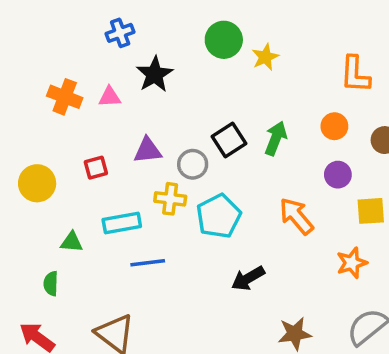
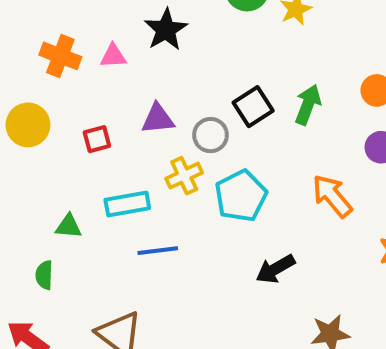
yellow circle: (37, 183) -> (28, 125), moved
yellow cross: (170, 199) -> (184, 176), turned -32

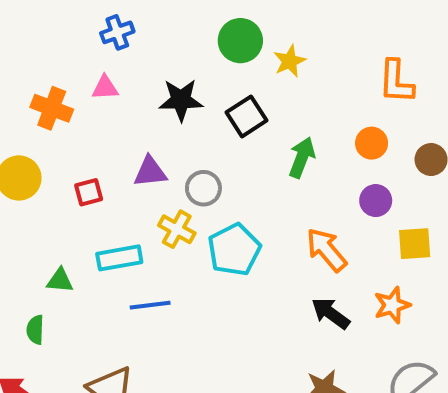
black star: (166, 30) -> (181, 100), moved, turned 30
pink triangle: (113, 56) -> (105, 88), moved
black square: (253, 107) -> (246, 116), moved
yellow cross: (184, 176) -> (177, 229), turned -36
black arrow: (275, 269) -> (331, 313), moved, turned 66

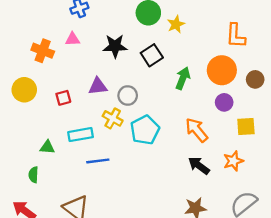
orange circle: (372, 143) -> (222, 70), size x1.6

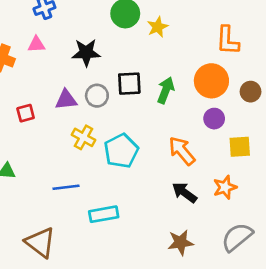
black square: (152, 55) -> (129, 84), moved, turned 30
gray circle: (128, 95) -> (97, 96), moved
cyan rectangle: (81, 135) -> (104, 214), moved

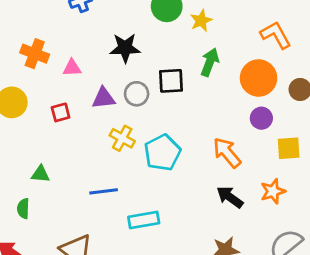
orange L-shape: (228, 40) -> (276, 35), turned 148
pink triangle: (36, 44) -> (72, 68), moved
green arrow: (166, 90) -> (210, 62), moved

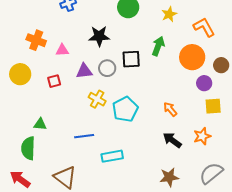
yellow star: (201, 21) -> (169, 14), moved
purple circle: (261, 118) -> (204, 83), moved
orange arrow: (227, 153) -> (170, 109), size x0.7
green semicircle: (23, 209) -> (28, 148), size x1.6

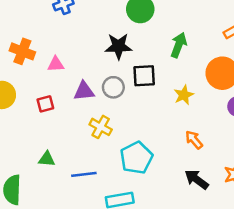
yellow star: (169, 14) -> (184, 95), moved
black star: (99, 36) -> (118, 46), moved
green arrow: (158, 46) -> (179, 45), moved
cyan pentagon: (125, 109) -> (136, 158), moved
green triangle: (40, 124) -> (47, 159), moved

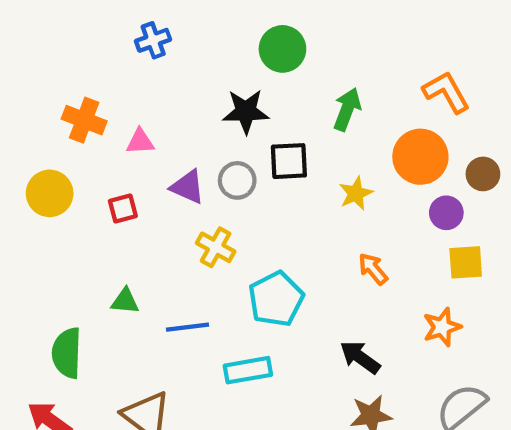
purple triangle: (84, 91) -> (188, 187), turned 30
black arrow: (197, 180) -> (360, 357), moved

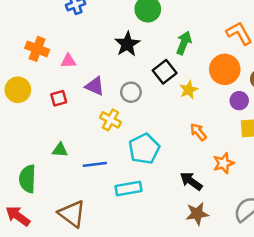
black star: (246, 111) -> (127, 44), turned -30
black square: (289, 161) -> (165, 72), moved, turned -35
gray circle: (237, 180) -> (131, 92), moved
orange star: (442, 327) -> (224, 163), moved

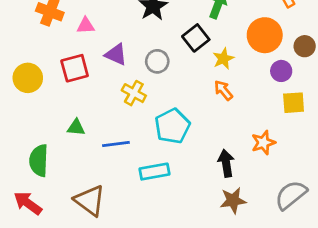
yellow circle: (18, 90) -> (28, 78), moved
red square: (59, 98) -> (75, 68), size x1.5
orange arrow: (198, 132) -> (223, 90), moved
black arrow: (191, 181) -> (226, 163), turned 45

